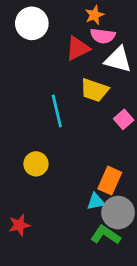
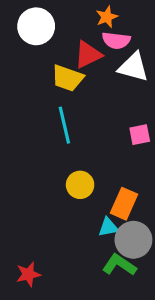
yellow trapezoid: (94, 90) -> (68, 78), moved
pink square: (124, 119) -> (140, 135), turned 30
yellow circle: (36, 164) -> (80, 185), moved
red star: (19, 225) -> (28, 274), moved

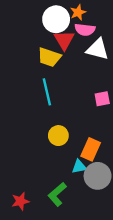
white circle: (36, 26) -> (56, 19), moved
red triangle: (88, 55) -> (64, 40), turned -35
green L-shape: (119, 265) -> (57, 194), moved, turned -75

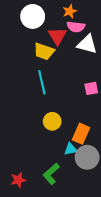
white circle: (56, 19) -> (33, 16), moved

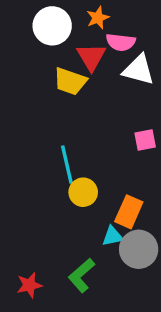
orange star: (70, 11) -> (98, 18), moved
cyan line: (42, 82) -> (67, 164), moved

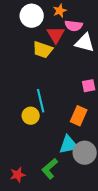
yellow circle: (83, 192) -> (31, 116), moved
orange rectangle: (129, 212) -> (79, 116), moved
cyan triangle: (113, 236) -> (69, 145), size x1.5

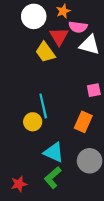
yellow trapezoid: (43, 50) -> (45, 52), turned 35
cyan triangle: (69, 145) -> (54, 152), moved, turned 35

